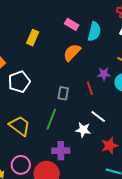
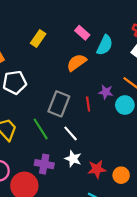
gray rectangle: (63, 93) -> (59, 104), size x1.6
white line: (98, 117) -> (71, 133), moved
green line: (51, 119) -> (41, 129), turned -65
white star: (83, 130) -> (73, 159), moved

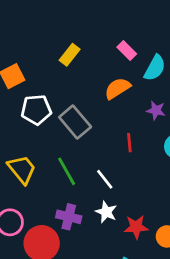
purple star: (106, 92) -> (156, 110), moved
gray rectangle: (59, 104) -> (75, 122), moved, turned -65

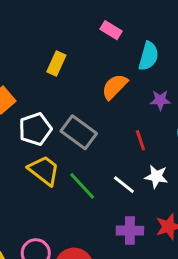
pink rectangle: (127, 50) -> (111, 30), moved
yellow trapezoid: (22, 169) -> (44, 170), moved
white star: (106, 212) -> (156, 177), moved
purple cross: (69, 217) -> (130, 231), moved

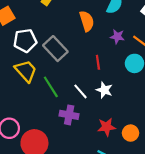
orange semicircle: (115, 87) -> (87, 21), turned 108
purple cross: (130, 231) -> (69, 115), moved

